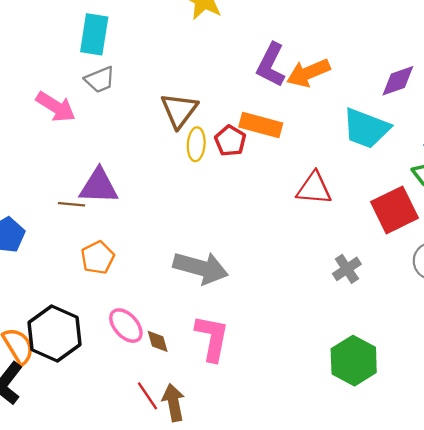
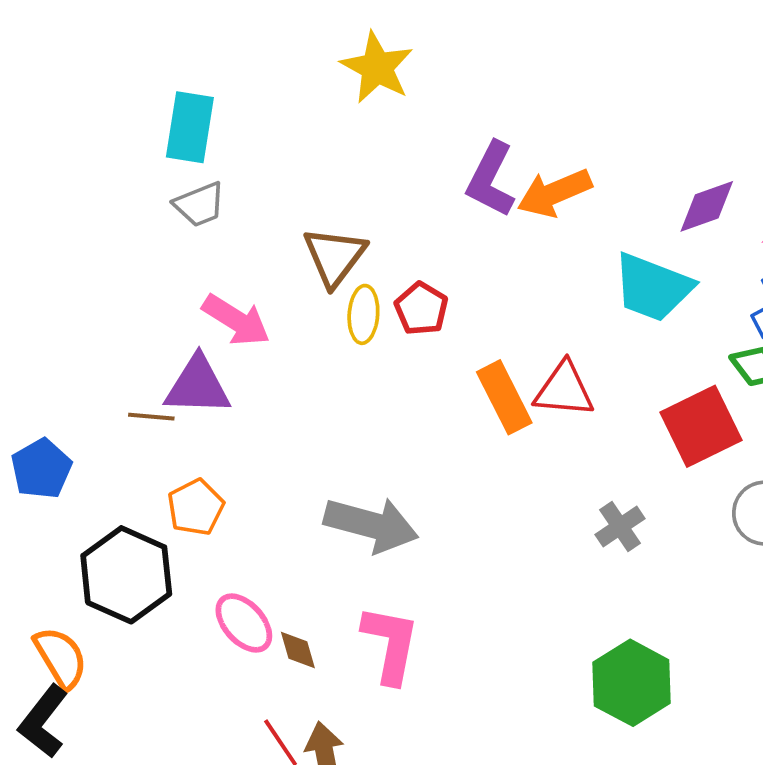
pink arrow: (56, 107) -> (236, 320), moved
orange rectangle: (261, 125) -> (504, 397), moved, turned 48
black hexagon: (55, 333) -> (126, 575), moved

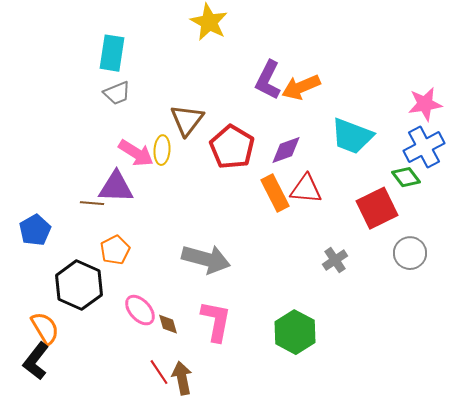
purple diamond: (707, 206) -> (286, 150), moved
red pentagon: (421, 309) -> (232, 147), size x1.6
yellow ellipse: (363, 314) -> (162, 150), moved
green hexagon: (632, 683) -> (295, 332), moved

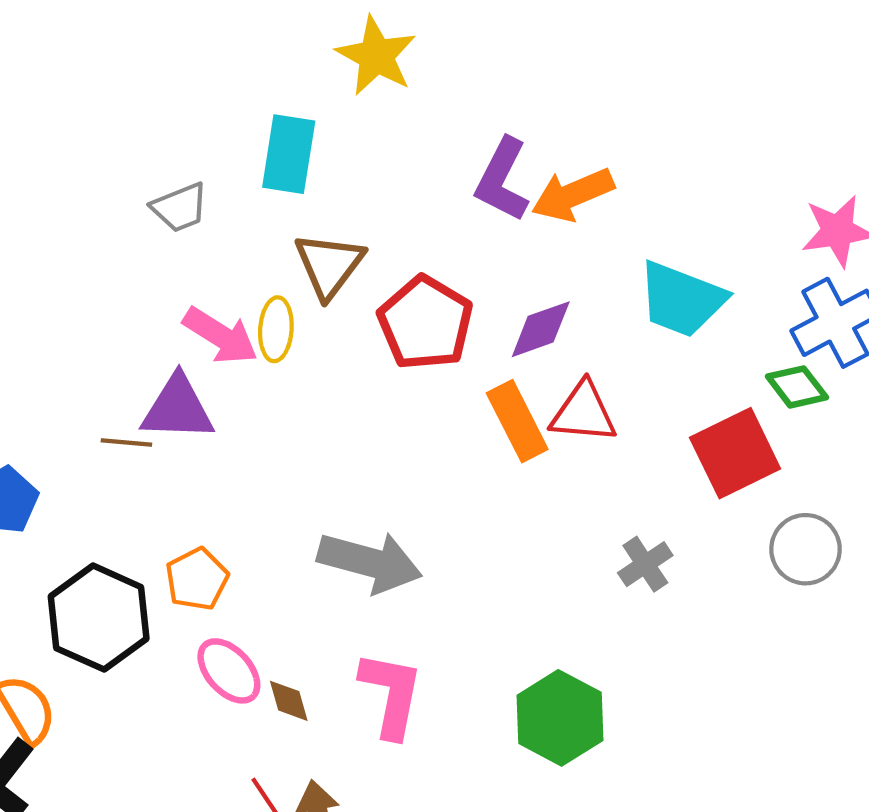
cyan rectangle: (112, 53) -> (289, 154), moved
orange pentagon: (115, 250) -> (197, 579), moved

